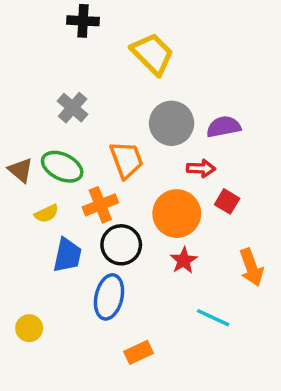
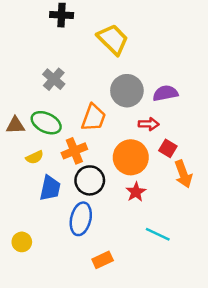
orange trapezoid: (126, 160) -> (94, 118), turned 40
brown triangle: (20, 170) -> (15, 125), turned -42
orange arrow: (251, 267) -> (183, 174), moved

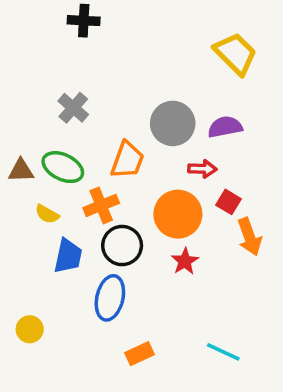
yellow trapezoid: (113, 39) -> (235, 54), moved
yellow semicircle: (35, 157) -> (47, 214), turned 54
cyan line: (158, 234) -> (223, 352), moved

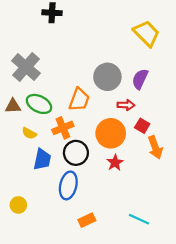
gray cross: (73, 108) -> (26, 67), moved, size x1.5
purple semicircle: (225, 127) -> (140, 79), turned -54

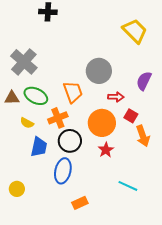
purple semicircle: (140, 79) -> (144, 81), moved
orange trapezoid: (79, 100) -> (73, 92), turned -40
cyan line: (139, 219) -> (128, 186), moved

